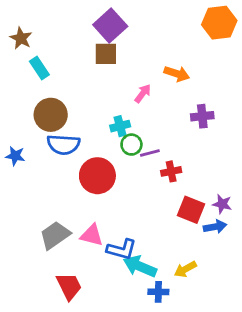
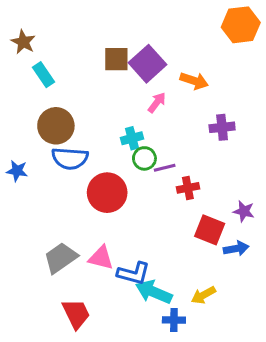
purple square: (110, 25) -> (148, 64), moved
purple star: (222, 204) -> (244, 211), moved

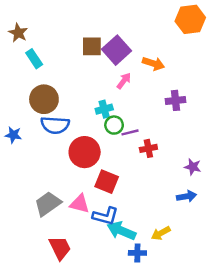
red square: (210, 230) -> (107, 182), moved

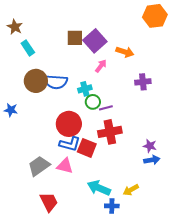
blue semicircle: (55, 125) -> (56, 82), moved
red cross: (148, 148) -> (110, 132), moved, size x1.6
purple star: (193, 167) -> (150, 146), moved
blue L-shape: (105, 216) -> (70, 144), moved

